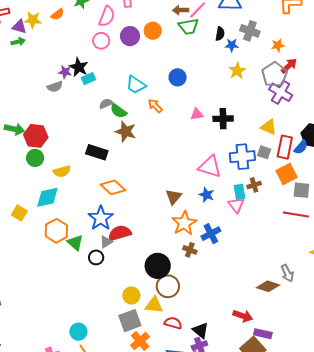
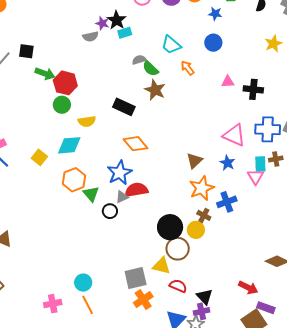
blue star: (232, 45) -> (215, 14), moved
yellow circle: (131, 295) -> (196, 230), moved

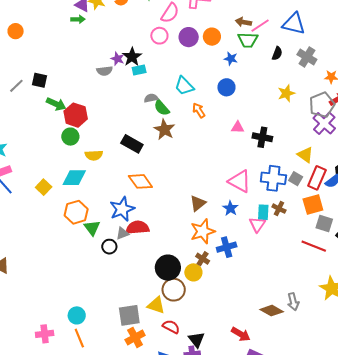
brown cross: (276, 159) -> (279, 209), turned 32

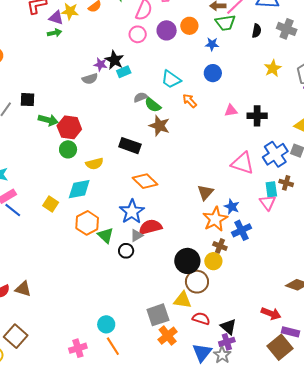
blue cross: (273, 178) -> (275, 154), turned -30
blue star: (230, 208) -> (232, 207), moved

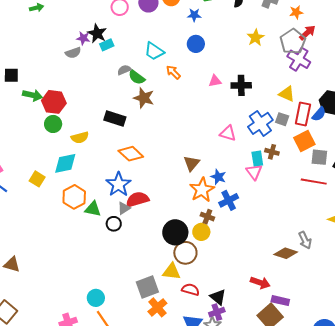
pink triangle: (243, 163) -> (228, 133), size x0.7
green triangle: (106, 235) -> (93, 209), turned -30

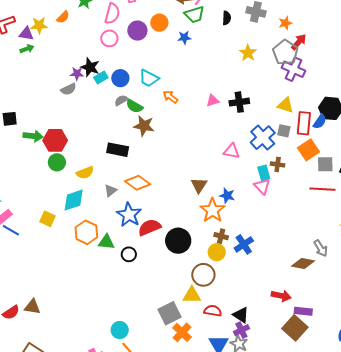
blue circle: (196, 44) -> (120, 78), moved
blue cross: (229, 200) -> (244, 244), moved
gray triangle: (124, 208) -> (111, 191), moved
black circle: (175, 232) -> (178, 241), moved

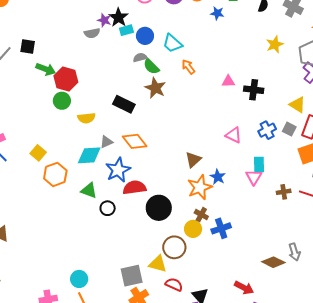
blue cross: (263, 138) -> (267, 130), size x0.7
brown cross: (278, 164) -> (284, 192), moved, turned -32
cyan diamond: (74, 200) -> (89, 155), moved
orange hexagon: (86, 232) -> (55, 174), moved

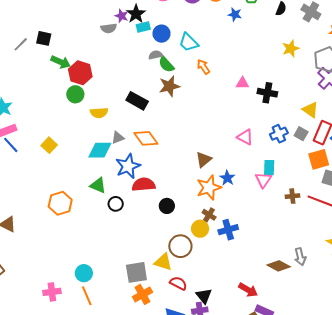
brown star: (155, 88) -> (169, 86), turned 30
orange hexagon: (55, 174) -> (60, 203), moved
black circle: (159, 208) -> (167, 206), size x0.6

